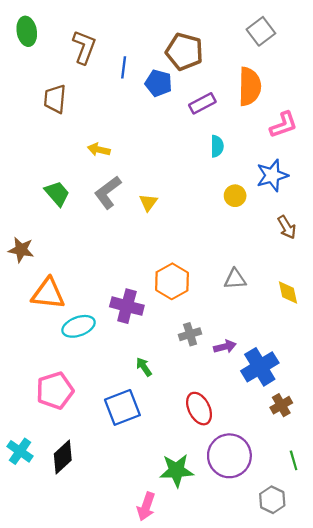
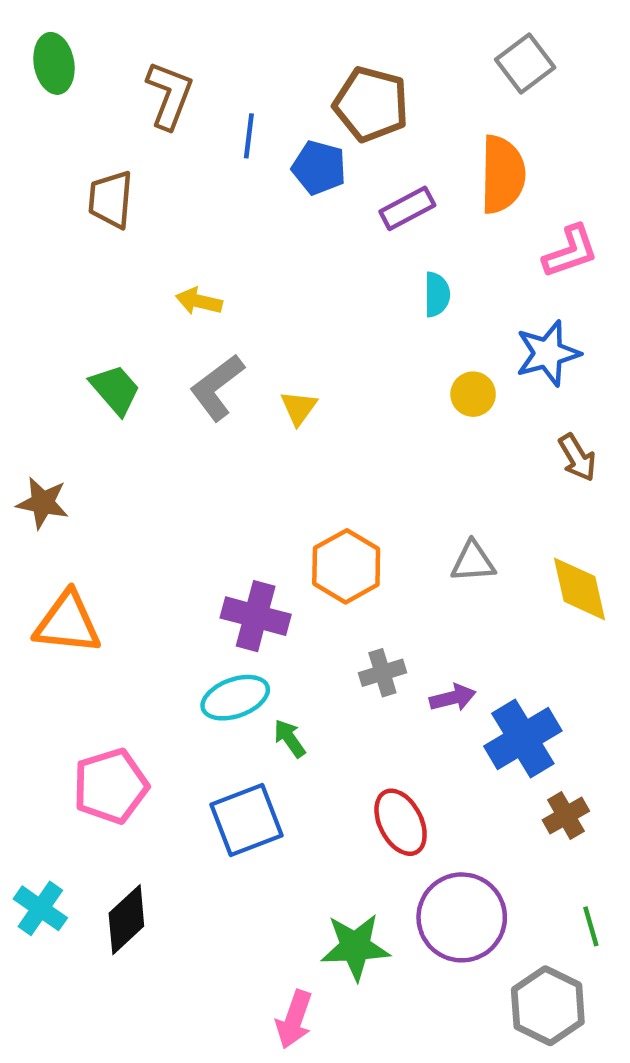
yellow diamond: (288, 293) -> (580, 589), size x1.4
orange triangle: (48, 294) -> (68, 623), moved
cyan ellipse: (79, 326) -> (235, 698), moved
gray hexagon: (272, 500) -> (548, 1006), size x1.4

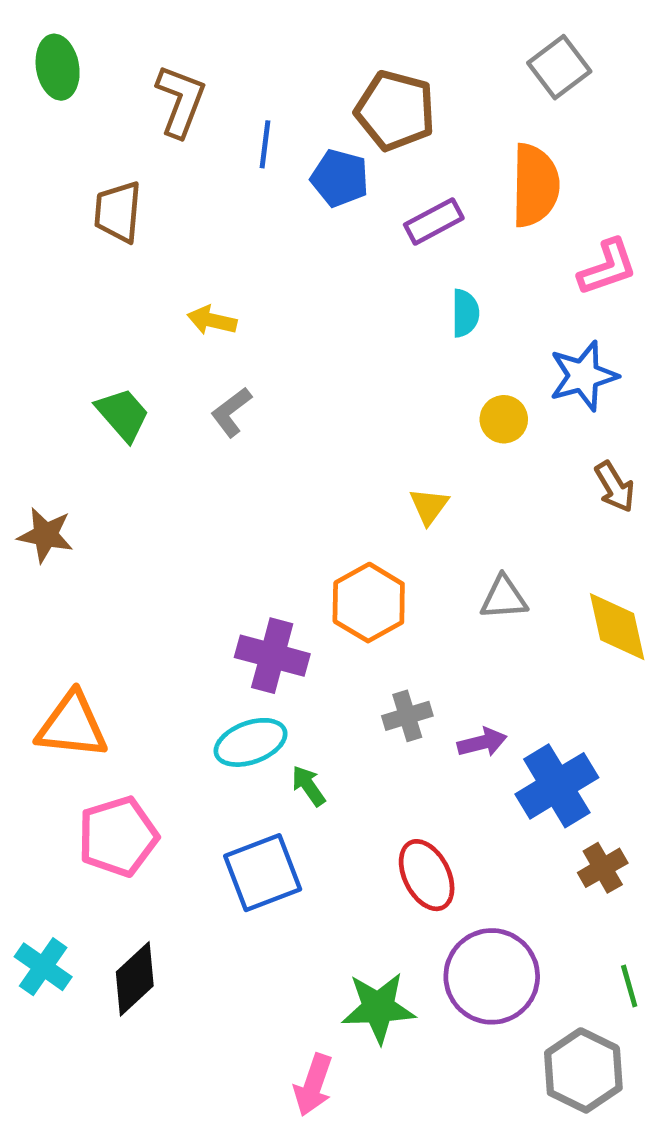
gray L-shape: (217, 387) -> (231, 412), size x0.7
yellow triangle: (299, 408) -> (429, 506), moved
orange triangle: (68, 623) -> (72, 726), moved

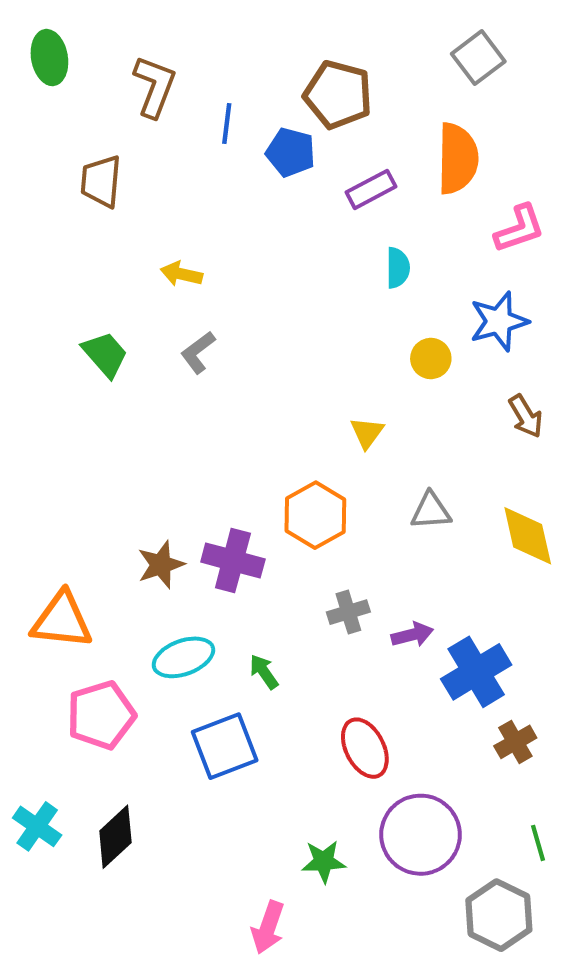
brown star: (46, 535) -> (161, 565), moved, turned -30
cyan ellipse: (251, 742) -> (183, 657), moved
green star: (378, 1008) -> (324, 861), size x0.7

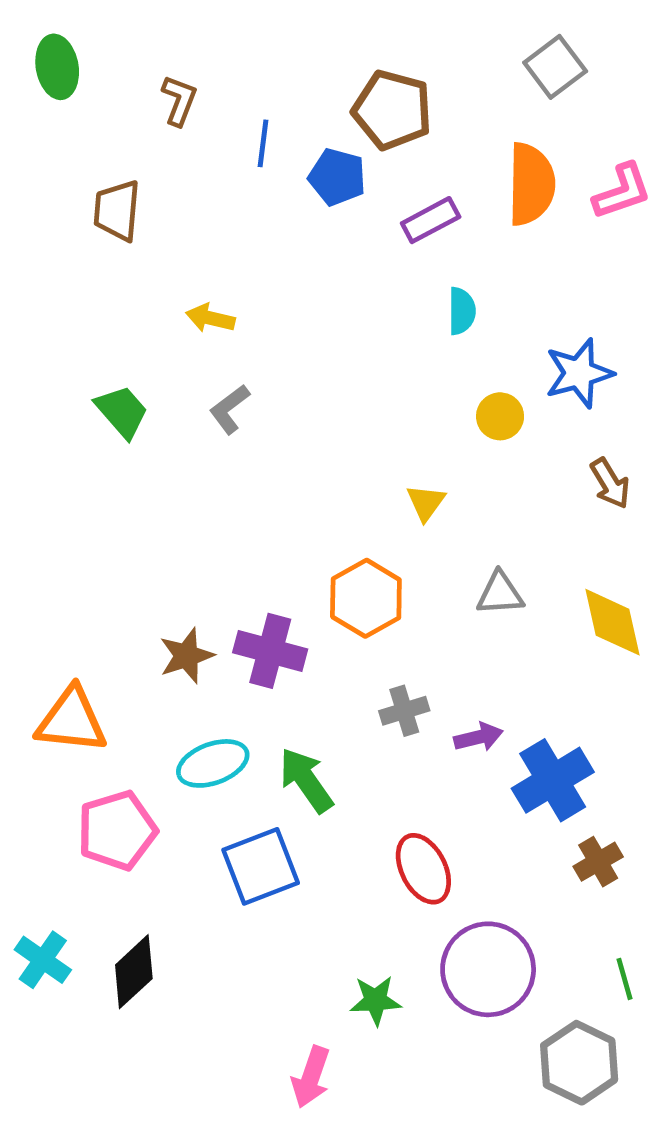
brown L-shape: (155, 86) -> (179, 100), size x0.7
pink L-shape: (519, 229) -> (622, 191), moved
green arrow: (264, 672) -> (306, 780), size x1.6

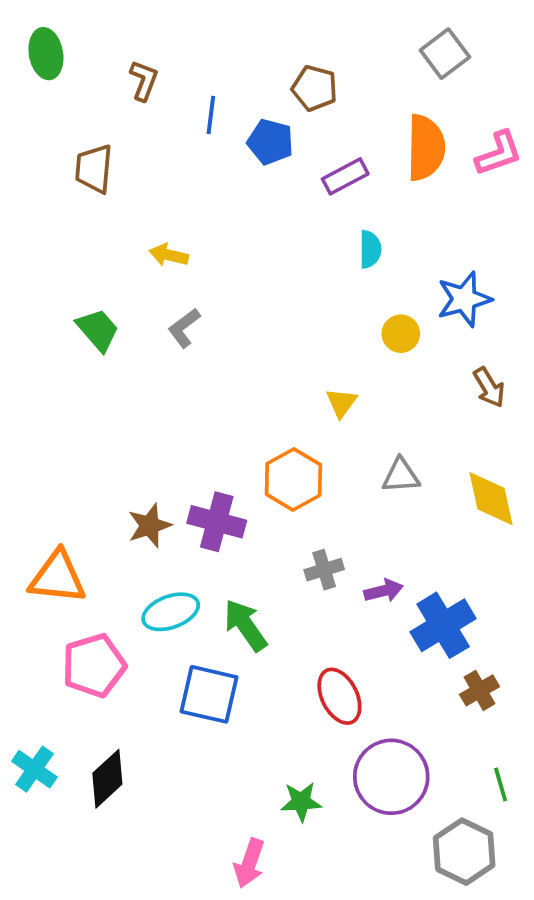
brown pentagon: (392, 110) -> (315, 88), size x0.7
blue square: (261, 866) -> (209, 694), turned 34

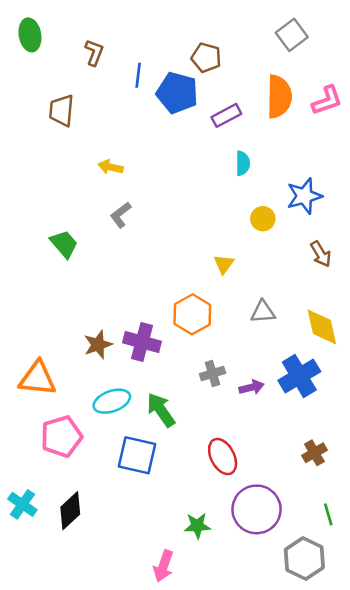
blue pentagon: (270, 142) -> (177, 93), size x1.4
green trapezoid: (98, 330) -> (64, 244), moved
blue cross: (443, 625) -> (299, 376), moved

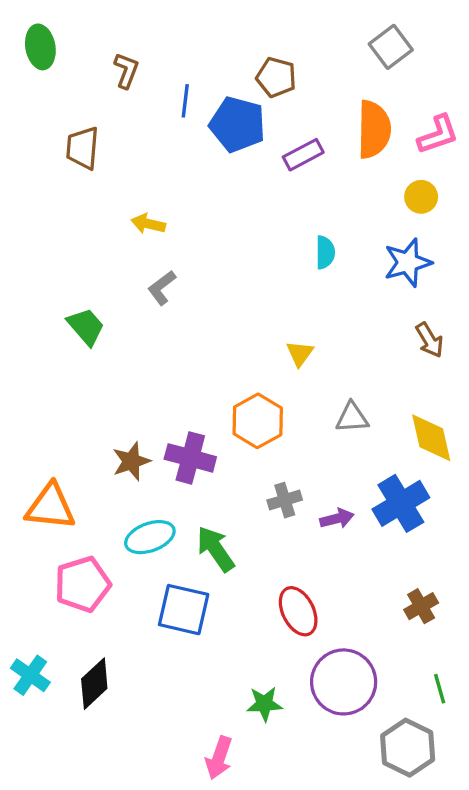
cyan semicircle: (243, 163) -> (325, 252), moved
yellow circle: (263, 219) -> (421, 197), moved

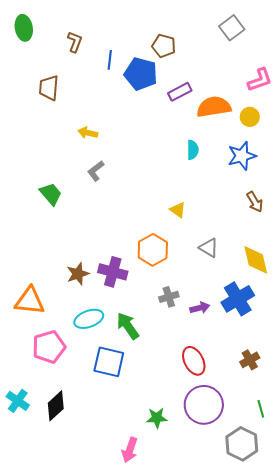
orange semicircle: (374, 129) -> (214, 107), moved, turned -100
yellow triangle: (300, 353) -> (178, 210), turned -30
gray triangle: (352, 418) -> (209, 248), turned 35
red ellipse: (298, 611) -> (194, 361), moved

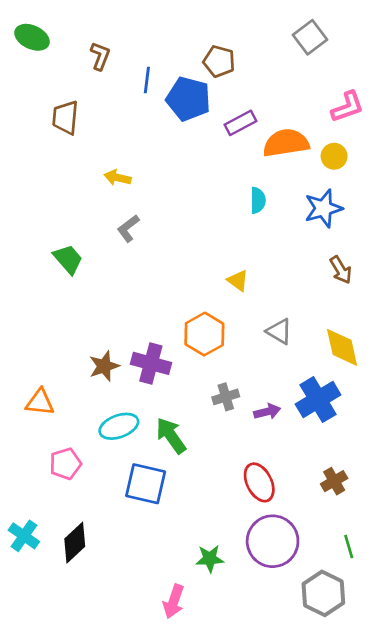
green ellipse: (24, 28) -> (32, 37), turned -55
orange triangle: (30, 301) -> (40, 402), size x0.7
pink pentagon: (49, 347) -> (65, 464), size x0.7

